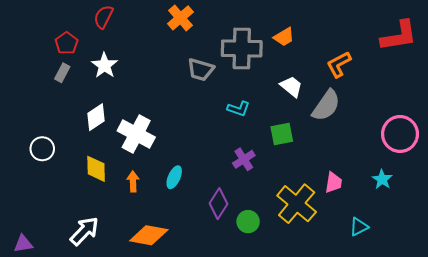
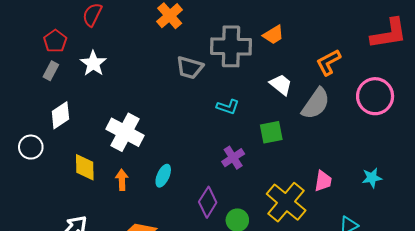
white diamond: (96, 117) -> (60, 115), moved
pink circle: (400, 134) -> (375, 96), moved
cyan star: (382, 179) -> (372, 178), turned 30

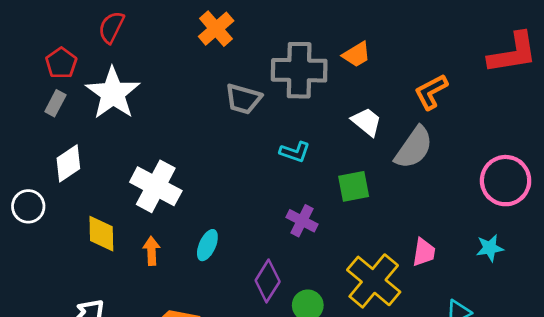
white star: (93, 63) -> (113, 93), size x1.5
pink circle: (375, 96) -> (506, 181), moved
purple cross: (233, 158) -> (302, 221), turned -30

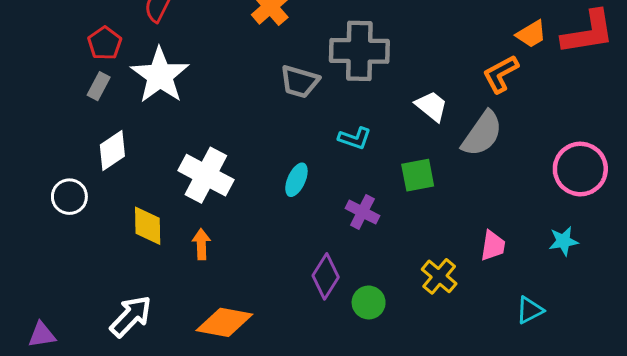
orange trapezoid: (356, 54) -> (531, 34), moved
cyan ellipse: (207, 245) -> (296, 180), moved
yellow cross: (374, 281) -> (439, 276), size x0.6

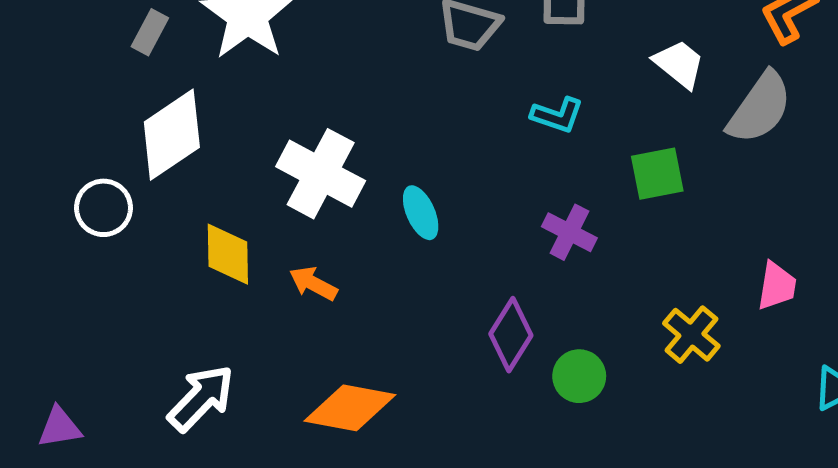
white diamond: (112, 151) -> (172, 135), size x1.4
cyan ellipse: (296, 180) -> (421, 213), moved, turned -48
orange arrow: (201, 244) -> (313, 283), turned -60

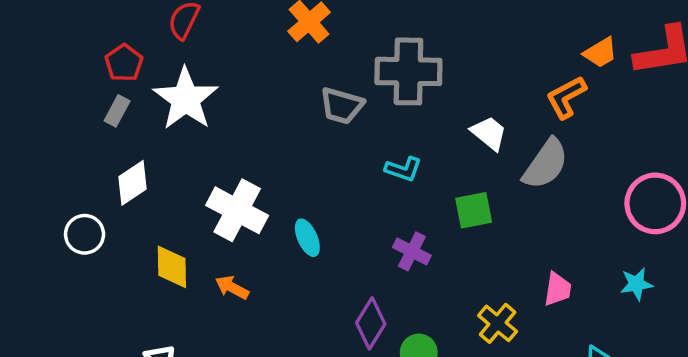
white diamond: (172, 135) -> (133, 183), size x0.7

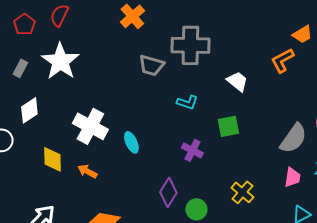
red pentagon: (124, 63) -> (24, 24), moved
gray semicircle: (546, 164) -> (293, 138), moved
pink trapezoid: (558, 289) -> (292, 177), moved

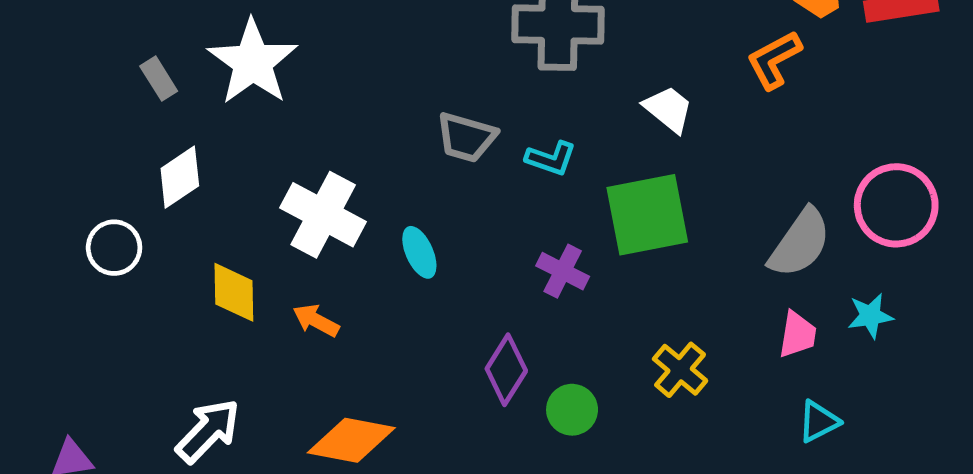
gray trapezoid: (151, 65) -> (466, 137), moved
gray rectangle: (20, 68) -> (159, 79), turned -60
green square: (228, 126) -> (647, 215), size x1.6

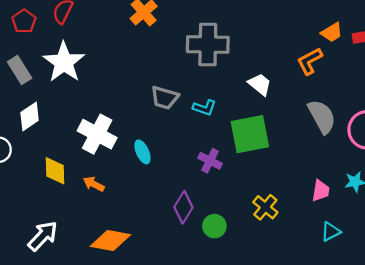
gray rectangle: (159, 79) -> (20, 70), size x1.4
gray semicircle: (800, 243) -> (322, 116), moved, turned -64

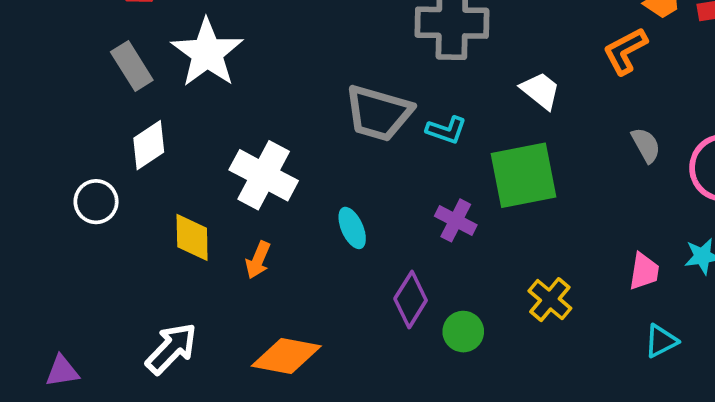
gray trapezoid: (165, 98) -> (379, 113), size x1.4
gray semicircle: (322, 116) -> (646, 145), size x0.6
cyan ellipse: (142, 152) -> (352, 228), moved
orange arrow: (94, 184) -> (258, 260), turned -95

